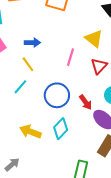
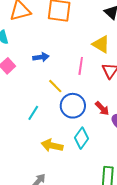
yellow line: (28, 64) -> (55, 86), moved
cyan line: (20, 87) -> (33, 113), moved

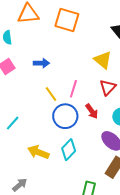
pink line: (81, 66) -> (73, 89), moved
red arrow: (102, 108) -> (92, 111), moved
cyan line: (33, 113) -> (13, 123), moved

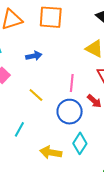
blue arrow: (41, 63) -> (34, 56), moved
yellow line: (51, 94) -> (36, 95), moved

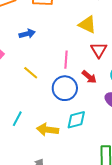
cyan line: (19, 129) -> (17, 119), moved
cyan diamond: (80, 143) -> (76, 120), turned 45

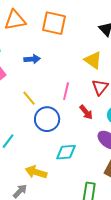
blue circle: (65, 88) -> (47, 119), moved
yellow arrow: (48, 130) -> (36, 172), moved

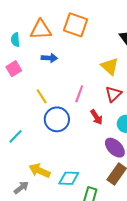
orange triangle: (15, 20) -> (41, 30), moved
cyan diamond: (66, 152) -> (69, 178), moved

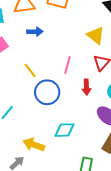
red arrow: (96, 117) -> (86, 87), turned 35
cyan diamond: (69, 178) -> (64, 130), moved

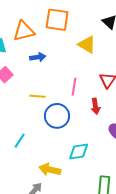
yellow triangle: (96, 35) -> (87, 45), moved
yellow line: (30, 70) -> (38, 96), turned -42

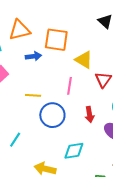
orange square: (57, 20) -> (56, 40), moved
yellow triangle: (87, 45) -> (84, 60), moved
red arrow: (95, 106) -> (90, 115), moved

